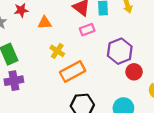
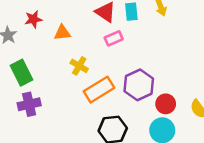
purple hexagon: (120, 51) -> (139, 85), moved
red circle: (134, 72) -> (166, 104), moved

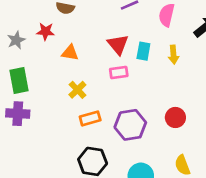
orange rectangle: (99, 90) -> (90, 118), size x0.7
red circle: (166, 104) -> (175, 117), moved

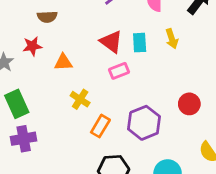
orange rectangle: (90, 118) -> (100, 126), turned -30

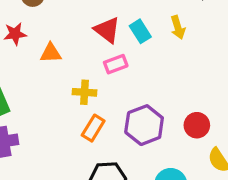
cyan rectangle: (140, 43) -> (140, 31), turned -30
yellow cross: (80, 99) -> (84, 92), moved, turned -30
red circle: (189, 104) -> (197, 125), moved

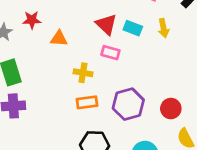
cyan rectangle: (140, 31) -> (133, 28), turned -42
pink rectangle: (116, 64) -> (110, 53), turned 30
orange rectangle: (93, 128) -> (87, 102), turned 45

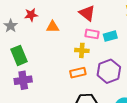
cyan rectangle: (133, 28) -> (110, 36), moved, turned -32
yellow cross: (83, 73) -> (82, 50), moved

